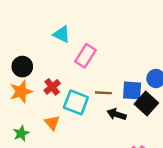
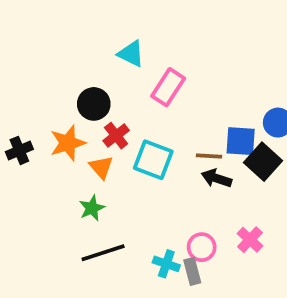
black circle: (22, 67) -> (94, 104), moved
brown line: (103, 93) -> (209, 156), moved
orange triangle: (52, 123) -> (101, 167), moved
green star: (21, 133) -> (92, 208), moved

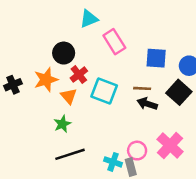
cyan triangle: (131, 54) -> (89, 19), turned -48
pink rectangle: (168, 87) -> (114, 42), turned -65
blue square: (241, 141) -> (156, 58), moved
pink cross: (250, 240) -> (170, 145), size x1.5

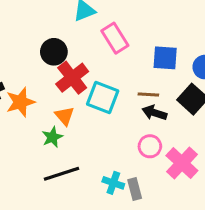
red cross: (79, 75) -> (72, 78), size x1.5
orange star: (46, 80) -> (20, 102), moved
orange triangle: (69, 96) -> (65, 116), moved
pink circle: (137, 151) -> (150, 146), moved

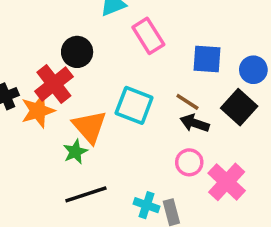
red cross: (72, 78) -> (54, 84), moved
brown line: (148, 94) -> (187, 102), turned 30
orange triangle: (65, 116) -> (90, 127), size x1.5

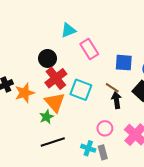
red cross: (54, 84) -> (56, 78), moved
black arrow: (195, 123) -> (116, 100), turned 63
pink circle: (189, 162) -> (105, 128), moved

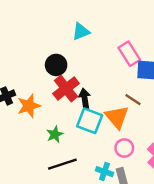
pink rectangle: (89, 49) -> (129, 54), moved
cyan square: (81, 90) -> (90, 121), moved
black arrow: (116, 100) -> (85, 98), moved
orange triangle: (55, 102) -> (117, 117), moved

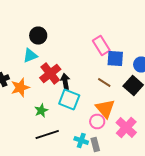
cyan triangle: (81, 31) -> (30, 56), moved
black circle: (56, 65) -> (38, 36), moved
orange triangle: (117, 117) -> (105, 108), moved

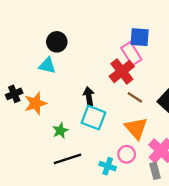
cyan triangle: (30, 56) -> (47, 66), turned 35
blue square: (115, 58) -> (140, 37), moved
red cross: (50, 74) -> (122, 71), moved
pink circle: (97, 122) -> (127, 154), moved
gray rectangle: (95, 144) -> (155, 171), moved

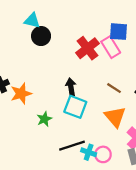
cyan triangle: (47, 66) -> (32, 21), moved
red cross: (122, 71) -> (88, 48), moved
pink circle: (127, 154) -> (103, 154), moved
black line: (67, 159) -> (72, 146), moved

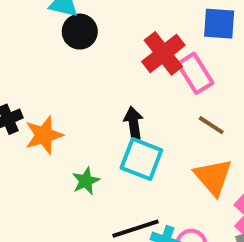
pink rectangle: (111, 47) -> (195, 73), moved

